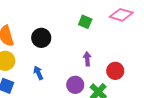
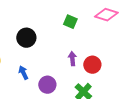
red circle: (115, 71) -> (92, 65), moved
purple circle: (75, 85) -> (47, 85), moved

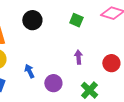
black circle: (26, 38) -> (32, 20), moved
red circle: (92, 65) -> (111, 63), moved

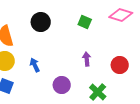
blue arrow: (29, 71) -> (35, 65), moved

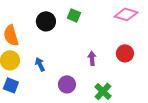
green square: (85, 22) -> (74, 15), moved
red circle: (120, 65) -> (125, 53), moved

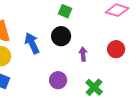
black circle: (46, 21) -> (61, 36), moved
blue arrow: (40, 64) -> (32, 43), moved, size x1.5

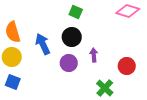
red circle: (116, 49) -> (127, 66), moved
purple circle: (58, 80) -> (69, 63), moved

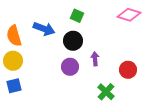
blue arrow: (43, 44) -> (44, 29), moved, turned 135
blue square: (13, 82) -> (14, 86), turned -35

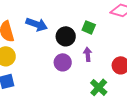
green square: (77, 16) -> (89, 27), moved

